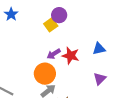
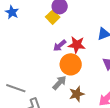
orange circle: (45, 74) -> (71, 64), moved

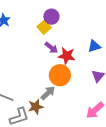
purple arrow: (60, 45) -> (51, 48), moved, turned -104
brown star: (77, 94) -> (36, 107), moved

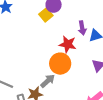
purple arrow: (51, 48) -> (82, 28), moved, turned 40

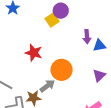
red star: (68, 44) -> (34, 53), moved

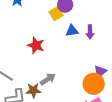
blue triangle: (99, 45) -> (72, 31), moved
orange circle: (62, 70) -> (94, 84), moved

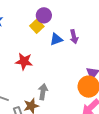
gray arrow: (48, 79) -> (43, 92), turned -35

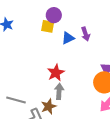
yellow square: (37, 26) -> (48, 26), turned -32
red star: (24, 61) -> (56, 73), moved, turned -30

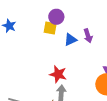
red star: (56, 73) -> (58, 74), turned -30

